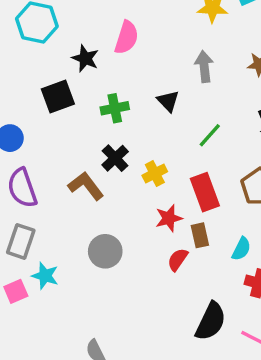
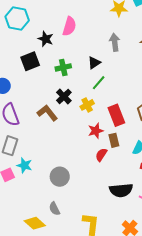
black triangle: (168, 101) -> (94, 63), turned 40
green line: (210, 135) -> (99, 83), moved
gray circle: (105, 251) -> (60, 177), moved
black semicircle: (211, 321) -> (121, 190), turned 60

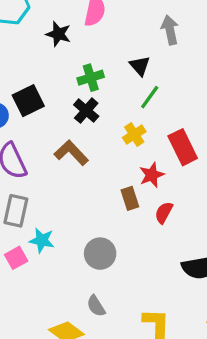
black square: (30, 61) -> (28, 101), moved
black triangle: (94, 63) -> (140, 66), turned -32
black cross: (64, 96) -> (86, 111), moved
brown rectangle: (114, 140) -> (130, 198), moved

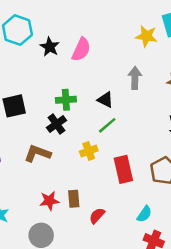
black star: (58, 34) -> (50, 47), moved
black triangle: (140, 66) -> (105, 100), turned -36
brown L-shape: (71, 153) -> (37, 153), turned -40
red star: (152, 175) -> (49, 201), moved

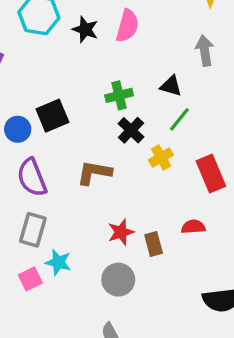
black cross: (56, 124) -> (131, 130), moved
brown rectangle: (74, 199) -> (154, 244), moved
red semicircle: (97, 216) -> (193, 227), moved, turned 54

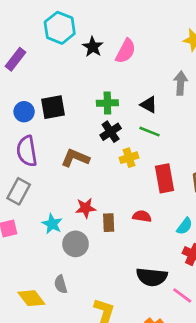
green line: (179, 119) -> (150, 132), turned 60
cyan star: (58, 262) -> (52, 224), moved

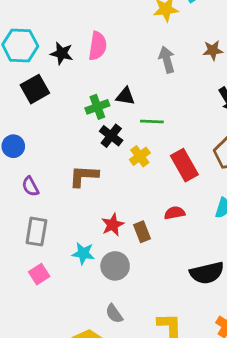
black triangle: (149, 105) -> (125, 96), moved
black square: (53, 107) -> (35, 89), moved
purple semicircle: (27, 151) -> (30, 186), size x0.6

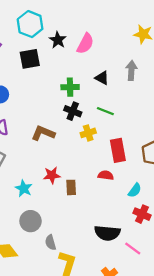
black triangle: (125, 96) -> (102, 78), moved
black cross: (111, 136) -> (73, 111), turned -35
red semicircle: (175, 213) -> (106, 175), moved
gray circle: (115, 266) -> (30, 221), moved
gray semicircle: (114, 314) -> (51, 242), moved

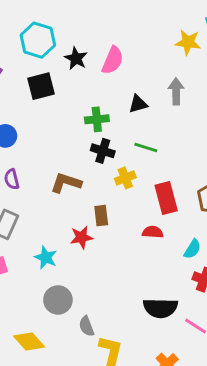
black triangle: (102, 78) -> (138, 104), turned -40
brown rectangle: (71, 187) -> (101, 216), moved

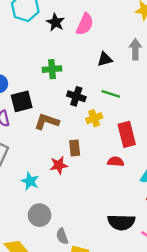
black square: (41, 86) -> (22, 101), moved
green cross: (97, 119) -> (52, 69), moved

